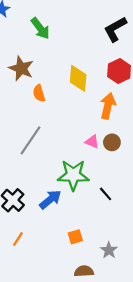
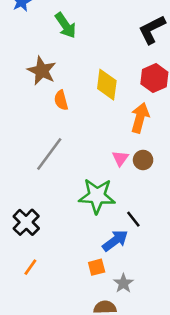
pink triangle: (92, 142) -> (120, 158), turned 40
blue arrow: (50, 199) -> (115, 241), moved
gray star: (109, 250) -> (123, 283), moved

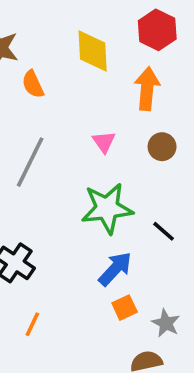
pink triangle: (120, 158) -> (104, 142), moved
blue arrow: (115, 241) -> (115, 269), moved

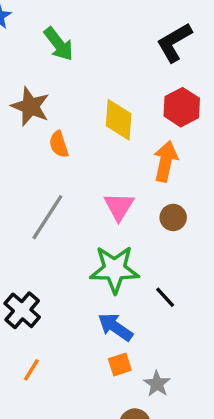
pink triangle: (104, 142) -> (119, 206), size x1.4
blue arrow: (115, 269) -> (115, 327), turned -105

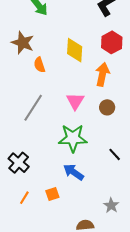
black line: (165, 297) -> (115, 154), moved
orange square: (120, 365) -> (52, 194), moved
gray star: (157, 384) -> (111, 205), moved

